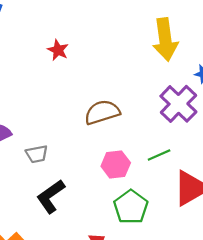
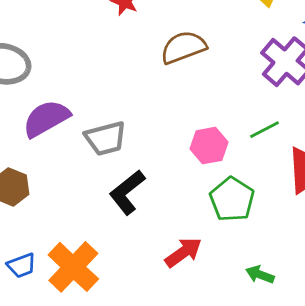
brown semicircle: (102, 112) -> (183, 47), moved
gray trapezoid: (37, 154) -> (106, 138), size x1.4

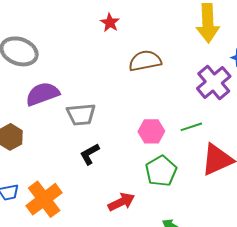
black L-shape: (127, 192) -> (90, 154), size x0.7

